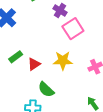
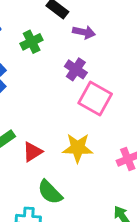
pink square: (73, 29) -> (95, 98), turned -30

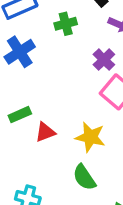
green semicircle: (50, 192) -> (84, 177), moved

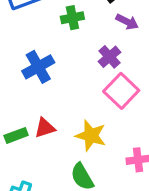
blue cross: (20, 52) -> (38, 67), moved
green rectangle: (20, 115) -> (16, 135), moved

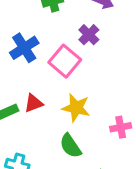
pink square: (121, 91) -> (65, 61), moved

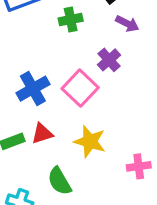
blue cross: (24, 48) -> (33, 89), moved
green semicircle: (70, 146) -> (59, 181), moved

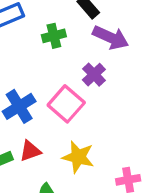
purple arrow: (127, 24) -> (111, 38), size x1.5

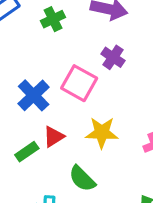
purple cross: (94, 75) -> (113, 57), moved

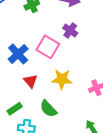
red triangle: (54, 137) -> (30, 81), turned -40
green rectangle: (27, 152) -> (15, 109), moved

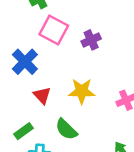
purple cross: (70, 30) -> (91, 40), moved, turned 32
pink square: (48, 47) -> (54, 30), moved

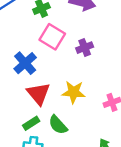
red triangle: (42, 95) -> (38, 94), size x1.5
green rectangle: (24, 131) -> (31, 123), moved

